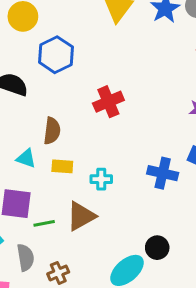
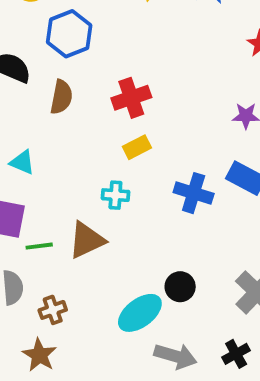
brown semicircle: (52, 131) -> (61, 97), moved
yellow rectangle: (62, 166) -> (137, 147), moved, turned -35

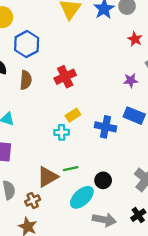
yellow rectangle: (137, 147) -> (73, 115), moved
brown triangle: (87, 240) -> (47, 177), moved
green line: (39, 246) -> (71, 169), moved

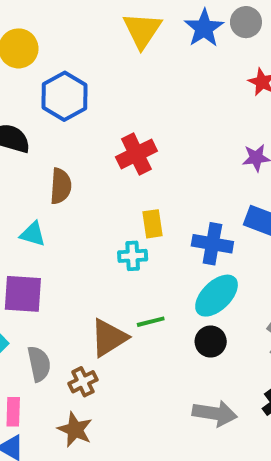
brown semicircle: (26, 80) -> (61, 186), moved
yellow rectangle: (73, 115) -> (153, 224), turned -64
cyan ellipse: (82, 197) -> (217, 296), moved

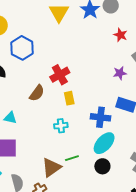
brown semicircle: (61, 186) -> (37, 93), moved, turned 36
yellow rectangle: (153, 224) -> (69, 98), moved

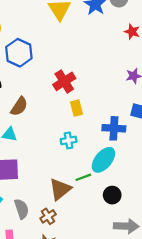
brown semicircle: (37, 93) -> (19, 106), moved
cyan ellipse: (104, 143) -> (103, 160), moved
black circle: (102, 166) -> (112, 195), moved

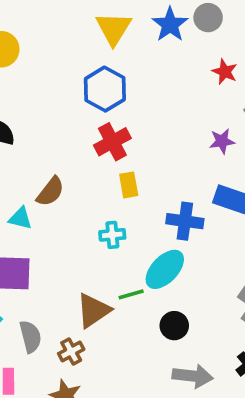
blue hexagon: (19, 53) -> (105, 89), moved
brown semicircle: (19, 106) -> (50, 192), moved

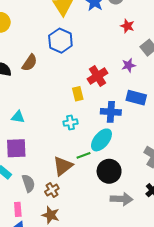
red cross: (112, 142) -> (98, 76), moved
brown semicircle: (50, 192) -> (30, 63), moved
black circle: (174, 326) -> (109, 171), size x1.5

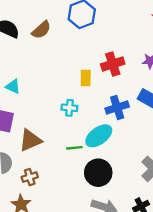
blue cross: (111, 112) -> (117, 108), turned -36
brown triangle: (63, 166) -> (30, 140), moved

